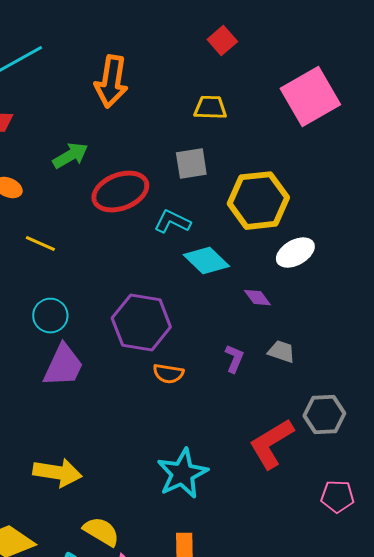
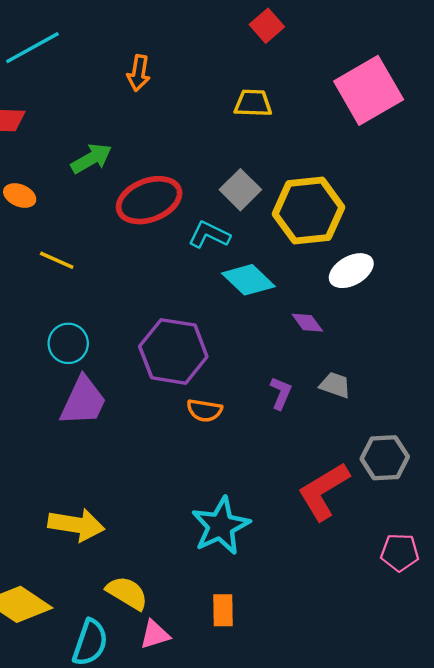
orange arrow: (111, 82) -> (139, 73), size x0.6
gray square: (191, 164) -> (240, 190), moved, turned -36

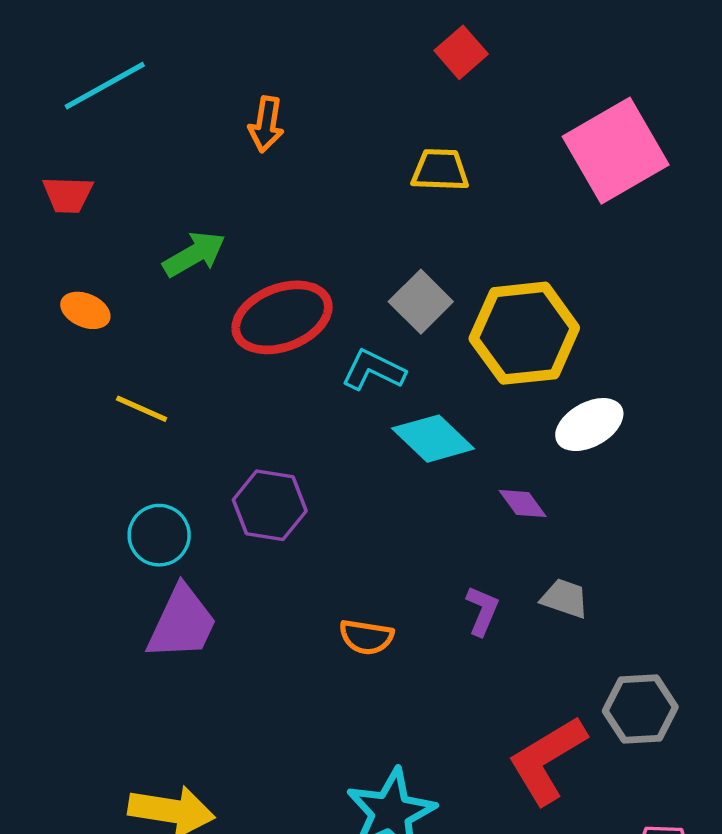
purple hexagon: (173, 351) -> (270, 505), moved, size x0.7

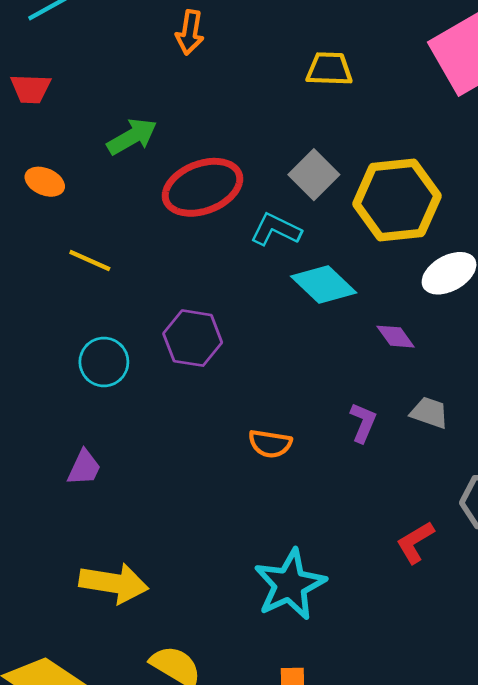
purple trapezoid: (182, 623) -> (84, 468), moved, size x0.6
red L-shape: (547, 760) -> (415, 542), size x0.6

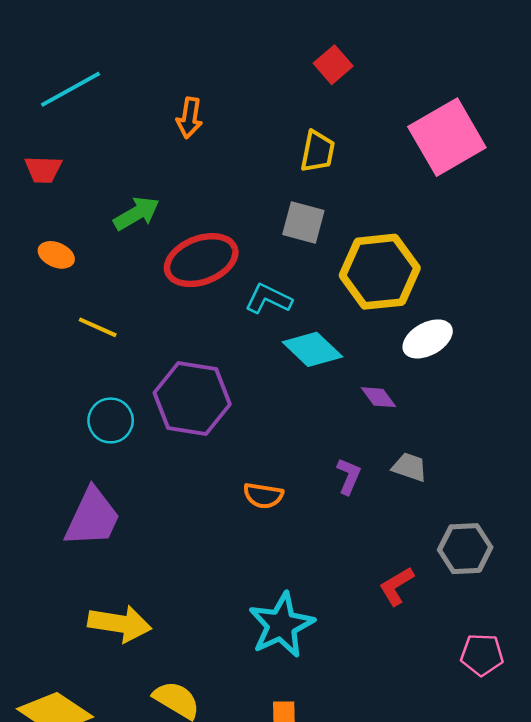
yellow trapezoid: (329, 69) -> (318, 151), turned 99
gray square: (314, 175) -> (303, 223), moved, turned -30
purple hexagon: (193, 338) -> (192, 398), size x1.4
purple trapezoid: (84, 468) -> (92, 518), size x1.8

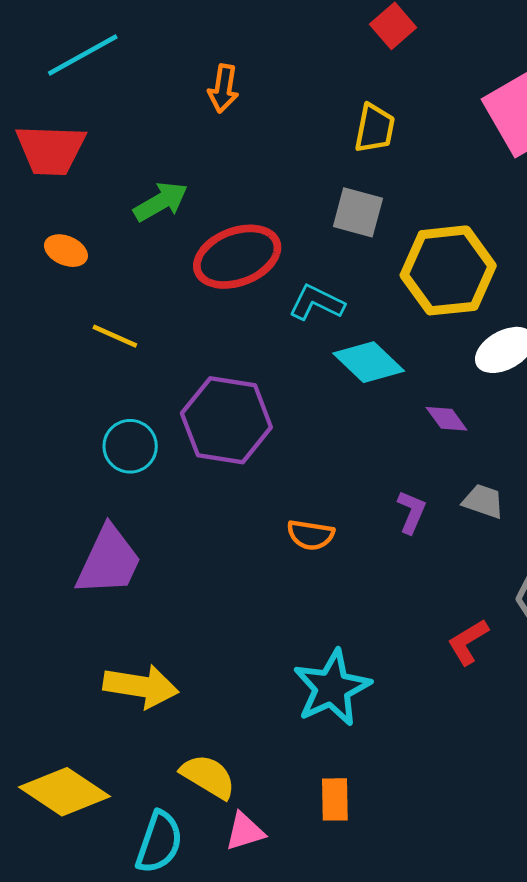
red trapezoid: (43, 169) -> (51, 150), size x1.6

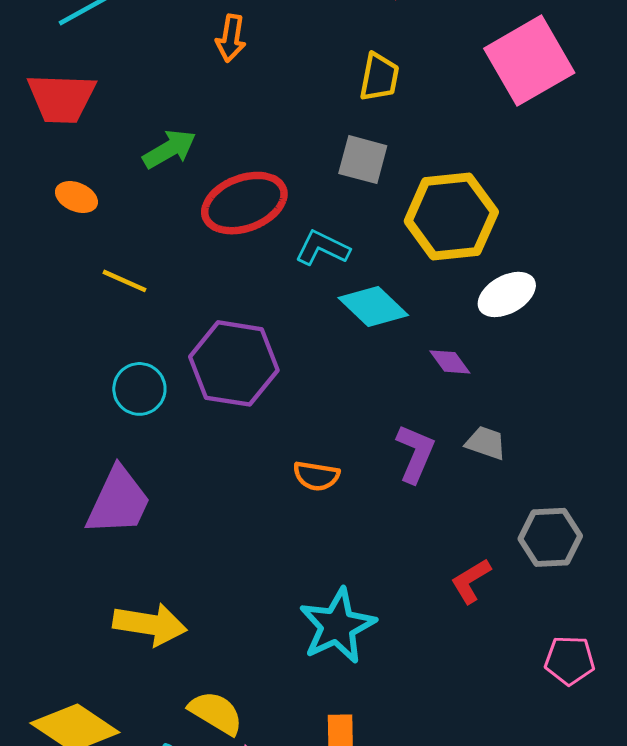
purple L-shape: (411, 512) -> (415, 453), size x1.4

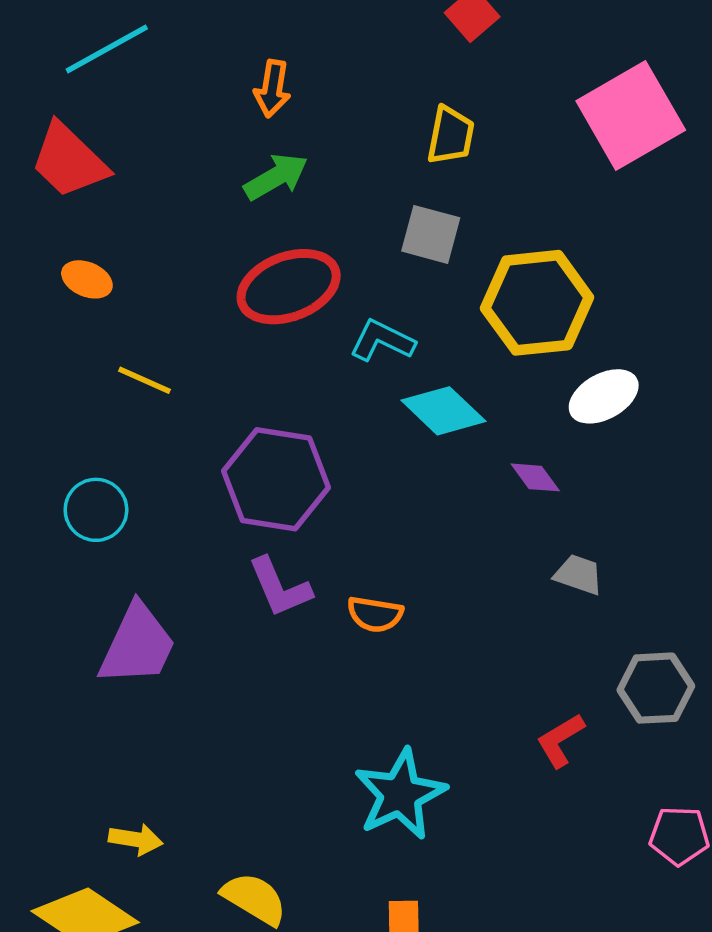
red trapezoid: (61, 98) -> (69, 161), turned 42
green arrow: (169, 149) -> (276, 177), moved
cyan circle: (139, 389) -> (96, 510), moved
purple L-shape: (415, 453) -> (280, 587), moved, turned 134
yellow arrow: (150, 624) -> (136, 839), moved, size x0.6

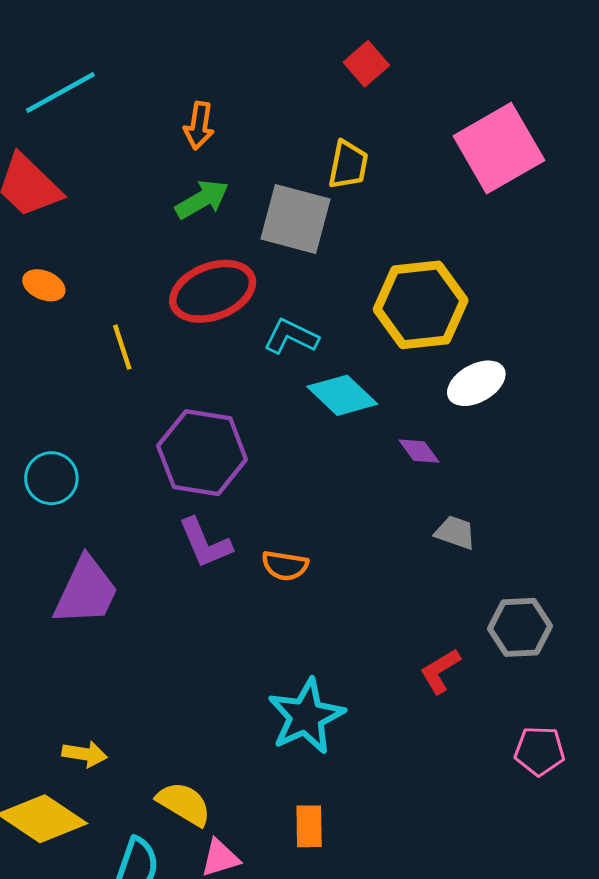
gray square: (431, 234) -> (296, 219), moved, size x1.4
yellow line: (145, 380) -> (122, 347), moved, turned 48

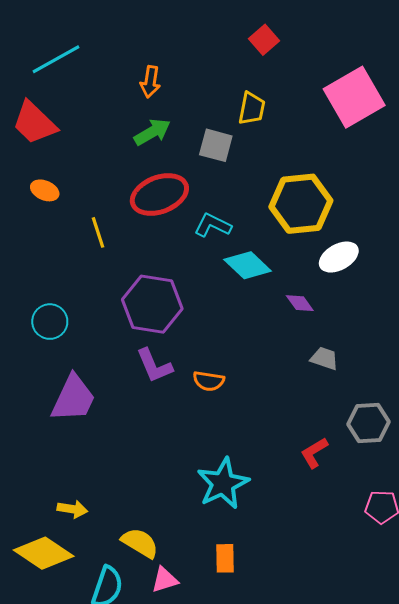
gray square: (296, 219) -> (216, 145), size x0.7

